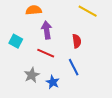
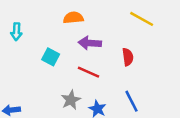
purple arrow: (47, 30) -> (90, 43), turned -78
blue line: (74, 67) -> (132, 101), moved

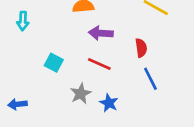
cyan square: (51, 57) -> (54, 63), moved
blue line: (132, 101) -> (150, 79), moved

